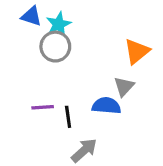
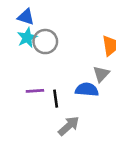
cyan star: (59, 24) -> (27, 38), moved

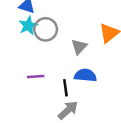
gray triangle: (101, 74) -> (79, 47), moved
black line: (56, 99) -> (65, 88), moved

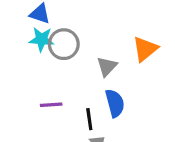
cyan star: (28, 26) -> (41, 39), turned 30
blue semicircle: (85, 75) -> (115, 103), turned 70

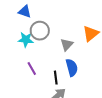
cyan star: (41, 39) -> (26, 40), moved
purple line: (51, 105) -> (32, 69), turned 64

